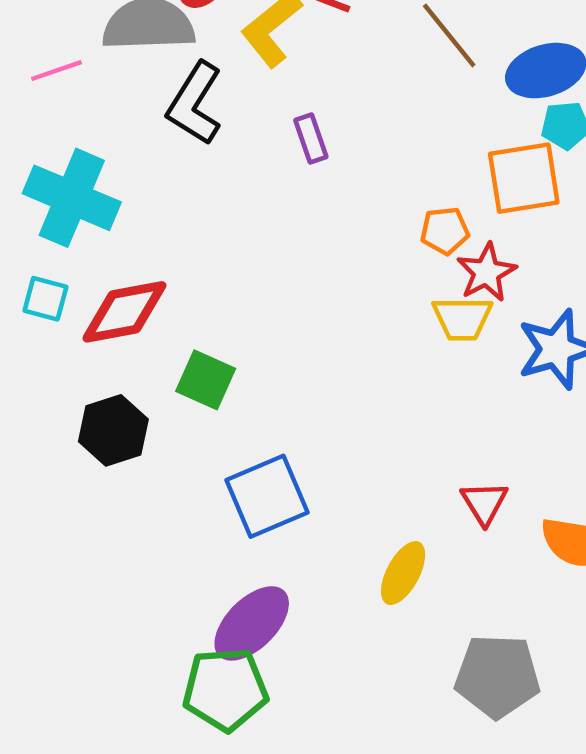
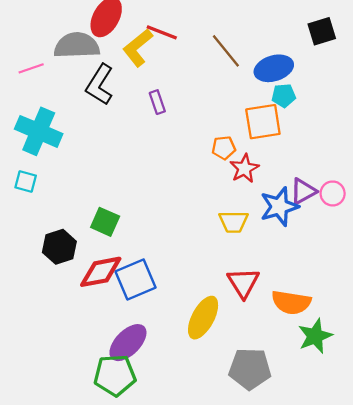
red diamond: (124, 312) -> (101, 272), moved
yellow trapezoid: (462, 318) -> (234, 222), moved
red triangle: (484, 503) -> (243, 283), size x1.4
yellow ellipse: (403, 573) -> (203, 318), size x1.4

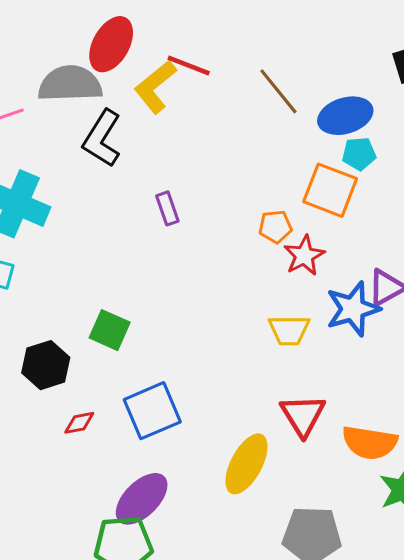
purple rectangle: (157, 102) -> (167, 208), moved
orange square: (263, 122) -> (330, 190), turned 30
red diamond: (101, 272) -> (79, 423), moved, size x0.5

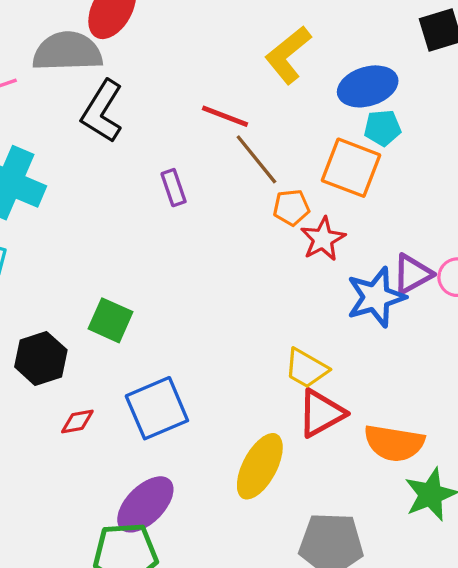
red line: (189, 65) -> (225, 116), moved
yellow L-shape: (155, 87) -> (288, 55), moved
brown line: (278, 91) -> (256, 159), moved
yellow trapezoid: (289, 330) -> (306, 368), moved, turned 30
red triangle: (303, 415) -> (321, 413), turned 33

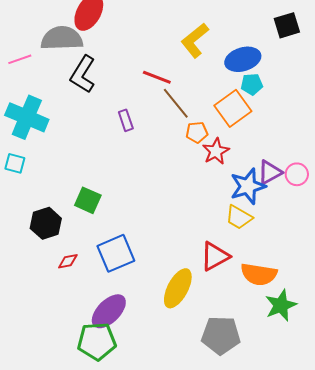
orange square: (351, 168) -> (233, 108), turned 33
yellow trapezoid: (306, 368) -> (239, 217), moved

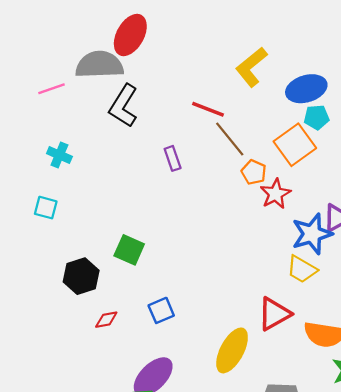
cyan cross: (27, 117) -> (59, 155), size x0.5
orange pentagon: (197, 132) -> (254, 172), turned 30
blue square: (116, 253) -> (161, 310), size x0.6

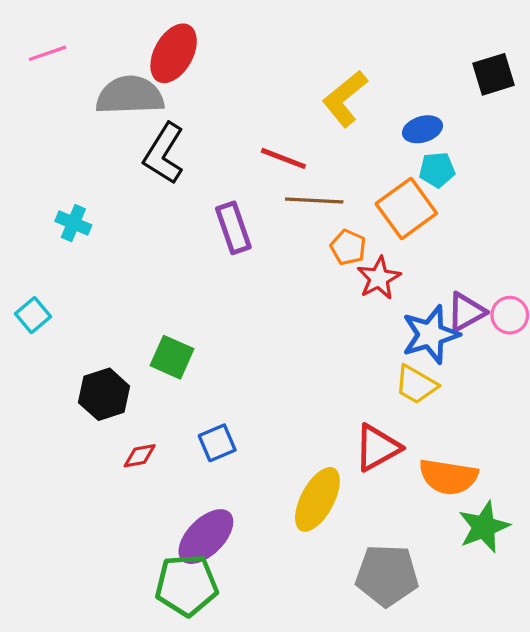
pink line: (51, 89) -> (48, 53), moved
blue ellipse: (306, 89) -> (422, 129), size x0.7
brown line: (230, 139) -> (314, 200), turned -48
purple rectangle: (173, 158) -> (233, 228), size x1.4
cyan square: (46, 208) -> (33, 315), moved, turned 35

